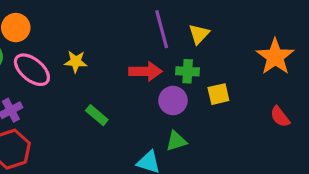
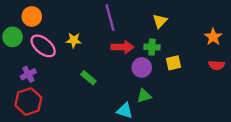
purple line: (162, 29) -> (110, 18), moved
orange star: (275, 57) -> (213, 37), size x0.7
red semicircle: (280, 117) -> (217, 65), moved, turned -49

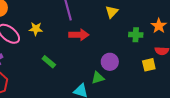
green cross: (152, 47) -> (136, 35), moved
yellow square: (173, 63) -> (149, 65), moved
purple circle: (142, 67) -> (110, 62), moved

